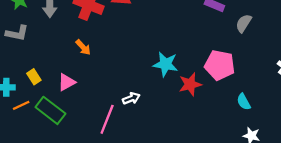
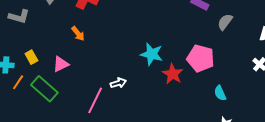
red star: (190, 84) -> (173, 74), turned -30
orange line: (21, 105) -> (18, 82), turned -35

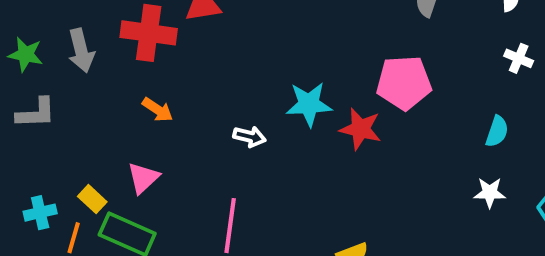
yellow rectangle: (31, 57) -> (92, 199), moved
white arrow: (118, 83) -> (249, 137), moved, turned 49
cyan semicircle: (220, 93) -> (497, 131), moved, turned -119

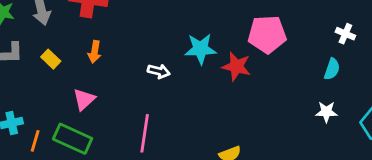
white cross: (519, 58) -> (345, 34), moved
orange arrow: (158, 110) -> (95, 52), turned 65
yellow rectangle: (92, 199) -> (51, 59), moved

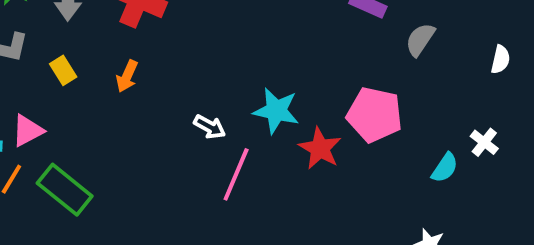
cyan semicircle: (332, 69) -> (445, 168), moved
pink triangle: (84, 99) -> (28, 131), moved
pink line: (145, 133) -> (236, 174), moved

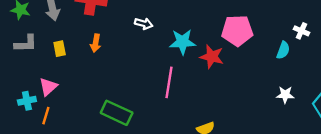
yellow rectangle: (63, 70) -> (60, 49), turned 35
white arrow: (210, 127) -> (144, 24), moved
green rectangle: (65, 190) -> (117, 113), moved

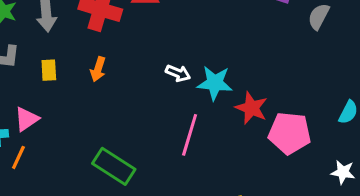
white arrow: (144, 24) -> (178, 73), moved
pink pentagon: (237, 31) -> (290, 133), moved

